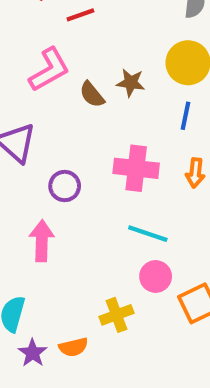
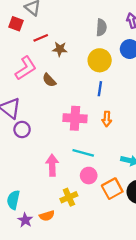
brown star: (131, 83) -> (60, 49), moved
purple circle: (65, 186) -> (22, 130), moved
pink arrow: (42, 241) -> (52, 165), moved

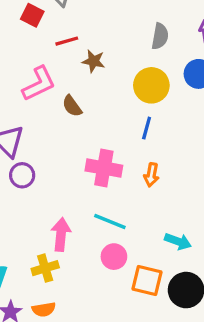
orange square: (112, 189) -> (147, 281), turned 35
yellow cross: (69, 197) -> (45, 268), moved

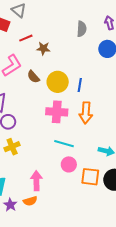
yellow circle: (151, 85) -> (58, 82), moved
orange arrow: (151, 175) -> (86, 113), size x1.5
pink arrow: (61, 234) -> (36, 181), moved
yellow cross: (45, 268) -> (12, 147), moved

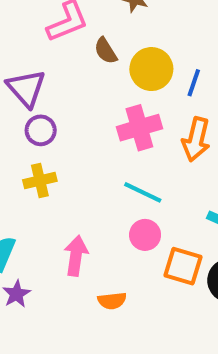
pink cross: (57, 112) -> (139, 128), turned -30
orange semicircle: (30, 201) -> (112, 301), moved

